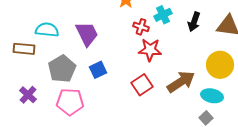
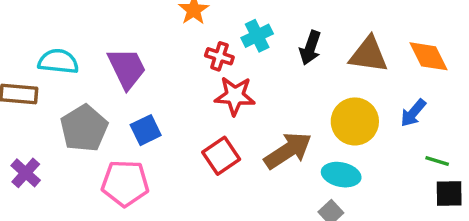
pink pentagon: (70, 102) -> (125, 183), moved

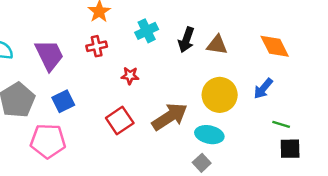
brown triangle: (369, 55) -> (217, 45), moved, size x0.7
red cross: (219, 56) -> (97, 46), moved, turned -30
red star: (235, 96) -> (130, 76), size x0.6

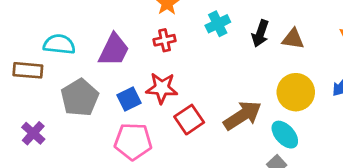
purple trapezoid: (49, 55) -> (114, 50), turned 52
red star: (130, 76) -> (162, 88), moved, size x1.6
cyan ellipse: (209, 135) -> (285, 135), turned 36
pink pentagon: (48, 141) -> (133, 141), moved

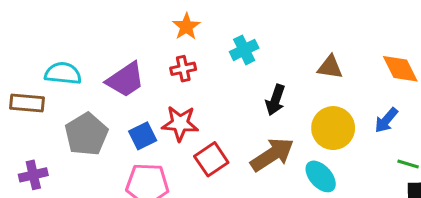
black arrow: (260, 33) -> (275, 100), moved
purple trapezoid: (114, 50) -> (125, 80), turned 30
purple cross: (33, 133) -> (33, 175), turned 35

